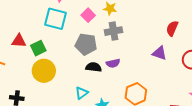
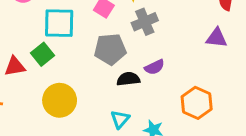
green square: (38, 48) -> (42, 54), moved

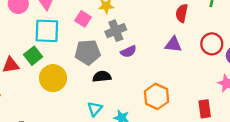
purple semicircle: (155, 67) -> (128, 51), moved
yellow circle: (60, 100) -> (53, 78), moved

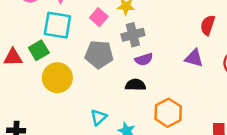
black semicircle: (102, 76) -> (135, 85), moved

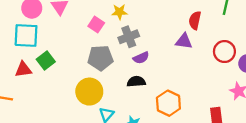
cyan square: (57, 25) -> (26, 35), moved
purple triangle: (194, 58) -> (184, 41), moved
yellow circle: (57, 78) -> (89, 92), moved

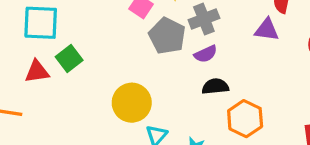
gray cross: (129, 37) -> (204, 19), moved
gray pentagon: (100, 58) -> (167, 36), moved, turned 30
black semicircle: (136, 82) -> (215, 86), moved

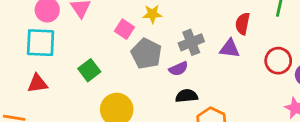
gray cross: (204, 19) -> (191, 42), moved
green square: (69, 58) -> (89, 70), moved

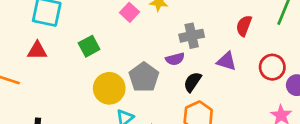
purple triangle: (230, 49) -> (227, 61), moved
gray pentagon: (146, 54) -> (144, 77), moved
black semicircle: (187, 96) -> (192, 82), moved, turned -60

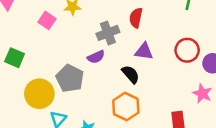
red semicircle: (244, 26) -> (136, 18), moved
green square: (89, 46) -> (15, 58), turned -30
black semicircle: (192, 82) -> (131, 74), moved, turned 114

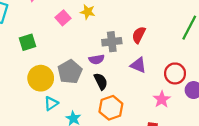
green square: (15, 58) -> (28, 42), turned 35
black semicircle: (131, 74) -> (101, 81), moved
pink star: (202, 93) -> (162, 99), moved

